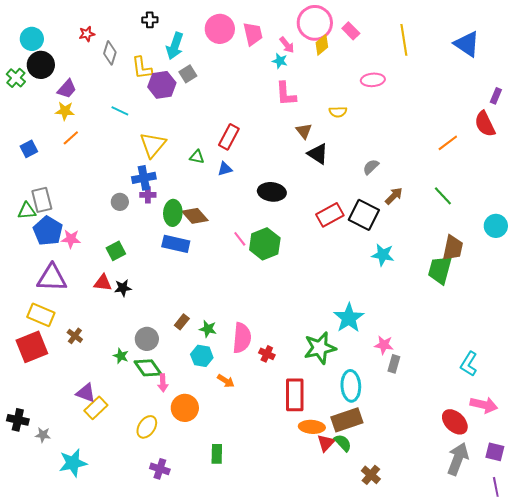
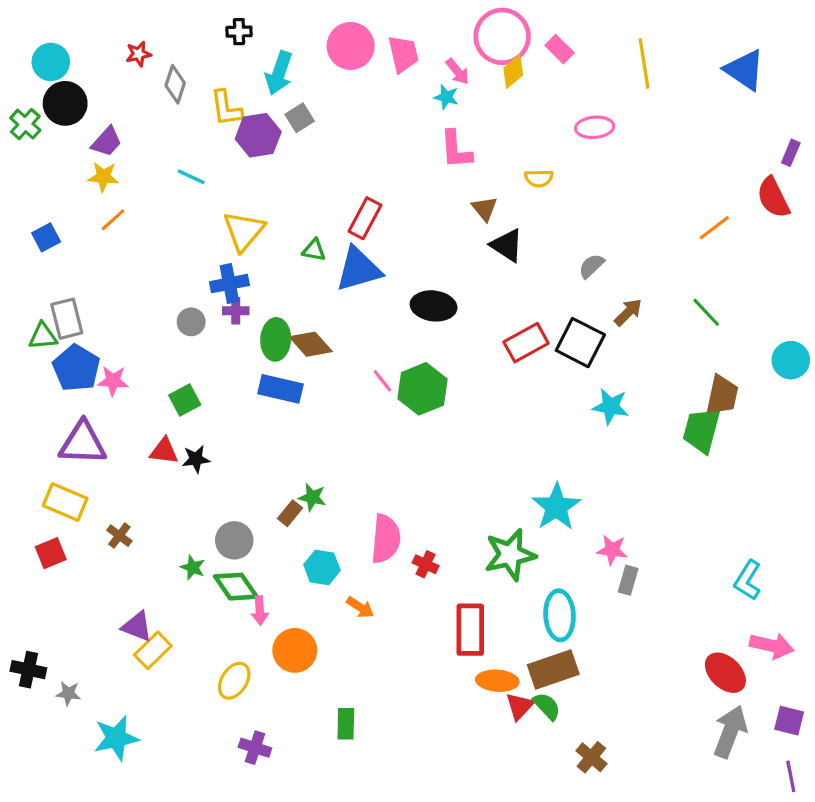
blue triangle: (225, 169) -> (359, 269), size x2.0
green star: (208, 329) -> (312, 497), moved
red square: (32, 347) -> (51, 553), size x0.6

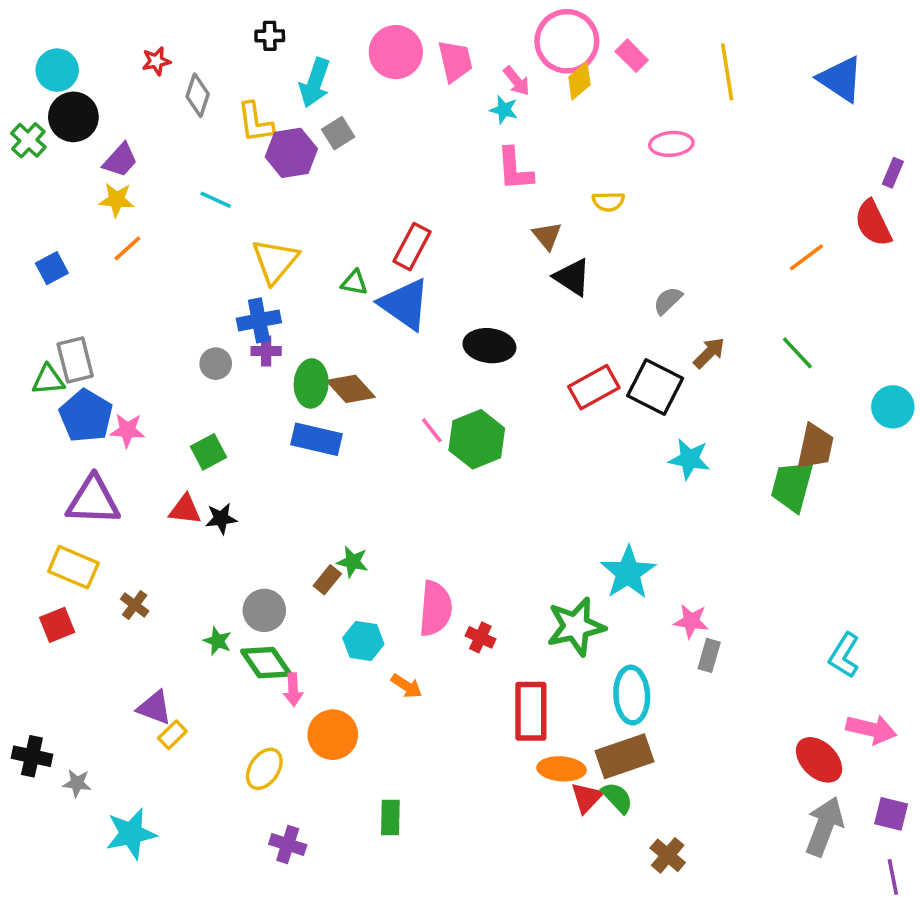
blue triangle: (359, 269) -> (405, 304), turned 51
yellow rectangle: (153, 650) -> (172, 735), size x0.7

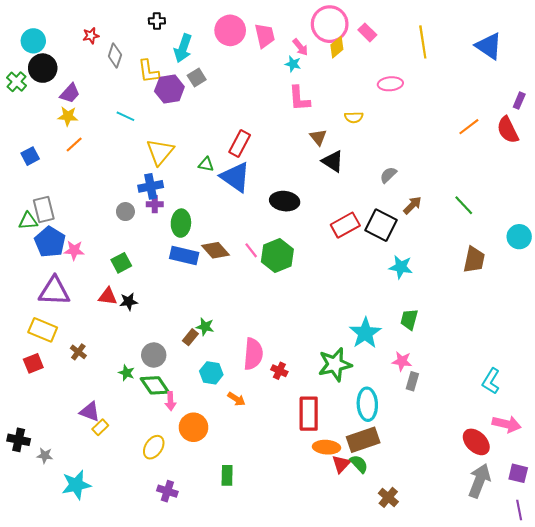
orange line: (806, 257) -> (469, 127), moved
brown diamond: (351, 389) -> (215, 250), moved
green trapezoid: (792, 486) -> (409, 319), moved, size x0.7

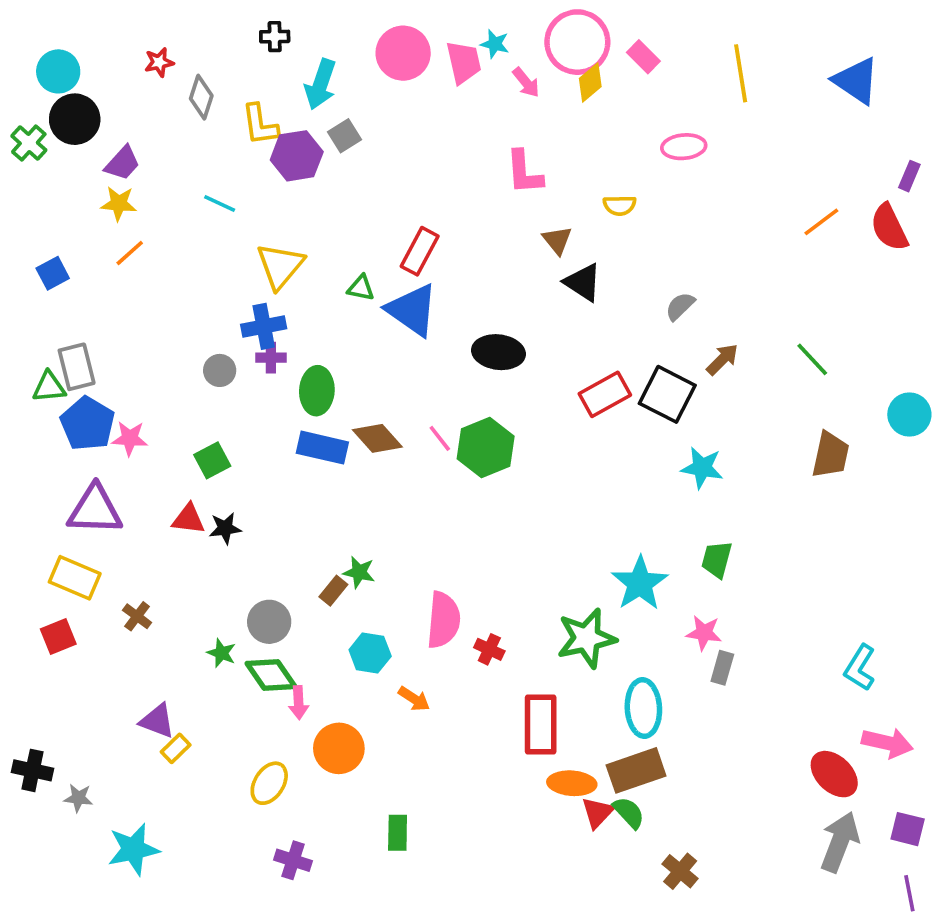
cyan star: (293, 64) -> (495, 44), moved

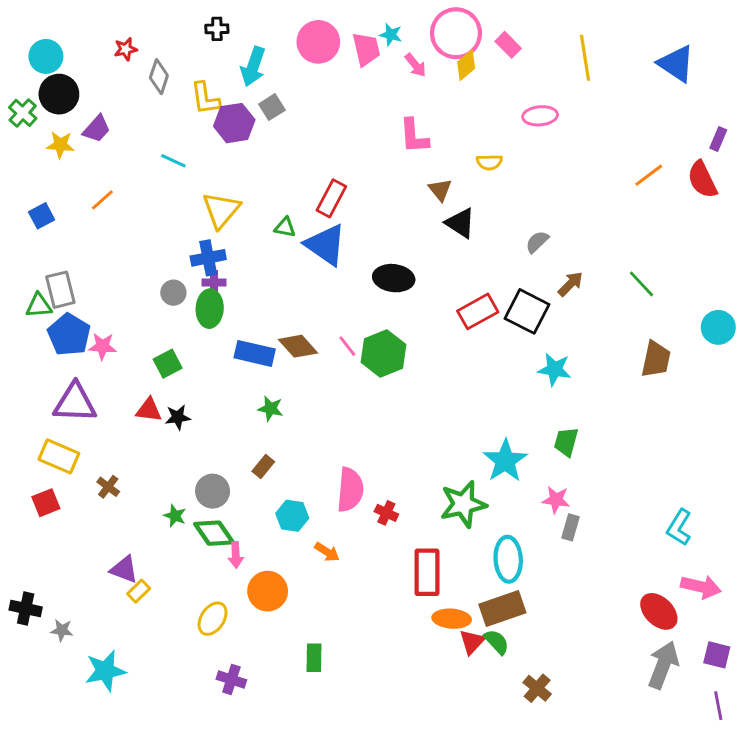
yellow star: (119, 204) -> (60, 145), moved
green ellipse: (317, 391) -> (210, 309), moved
green star: (359, 572) -> (271, 409), moved

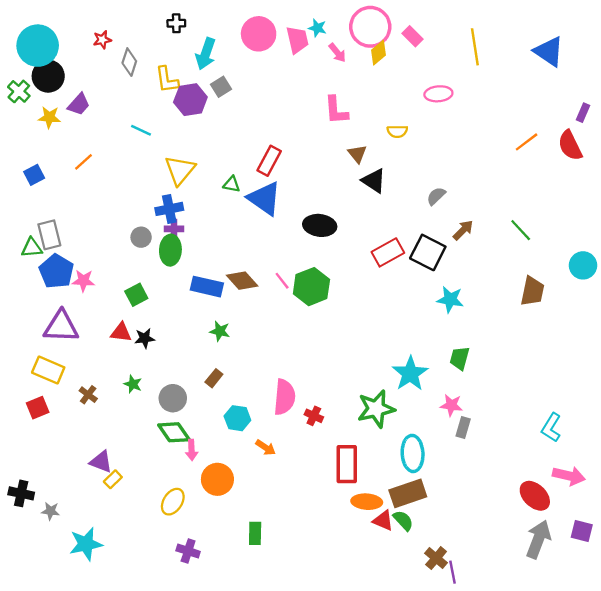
cyan circle: (46, 56) -> (38, 46), size x1.5
green star: (175, 516) -> (133, 384), moved
red triangle: (472, 642) -> (383, 520), turned -50
purple line: (718, 706) -> (453, 572), moved

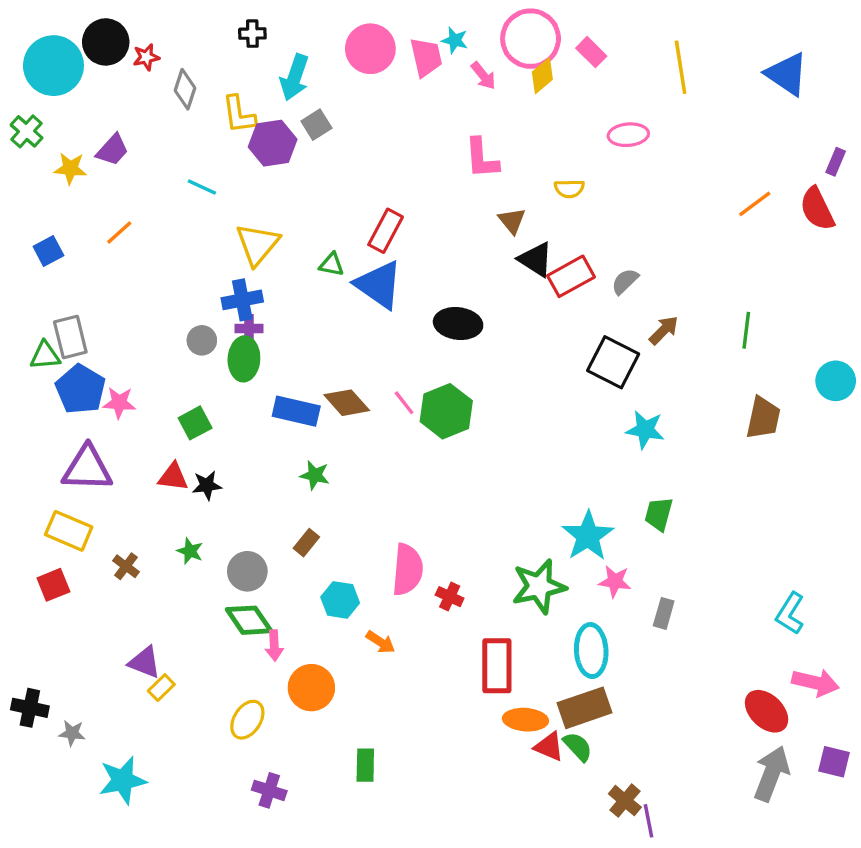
black circle: (48, 76) -> (106, 42), moved
green line: (521, 230) -> (746, 330), turned 50
red rectangle: (388, 252) -> (571, 276), moved
pink star: (451, 405) -> (615, 581), moved

